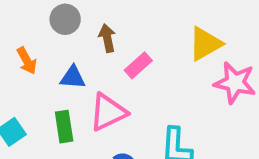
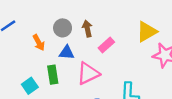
gray circle: (65, 19) -> (63, 28), moved
green rectangle: (64, 127) -> (53, 75), moved

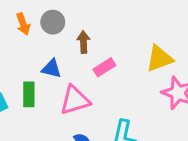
gray circle: (63, 28) -> (53, 22), moved
orange arrow: (39, 43) -> (23, 24), moved

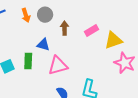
pink rectangle: (104, 67) -> (91, 30), moved

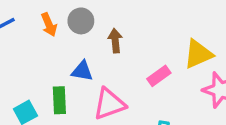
pink rectangle: (91, 30) -> (159, 76), moved

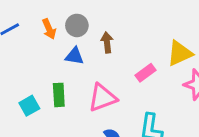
blue triangle: (82, 71) -> (75, 56), moved

